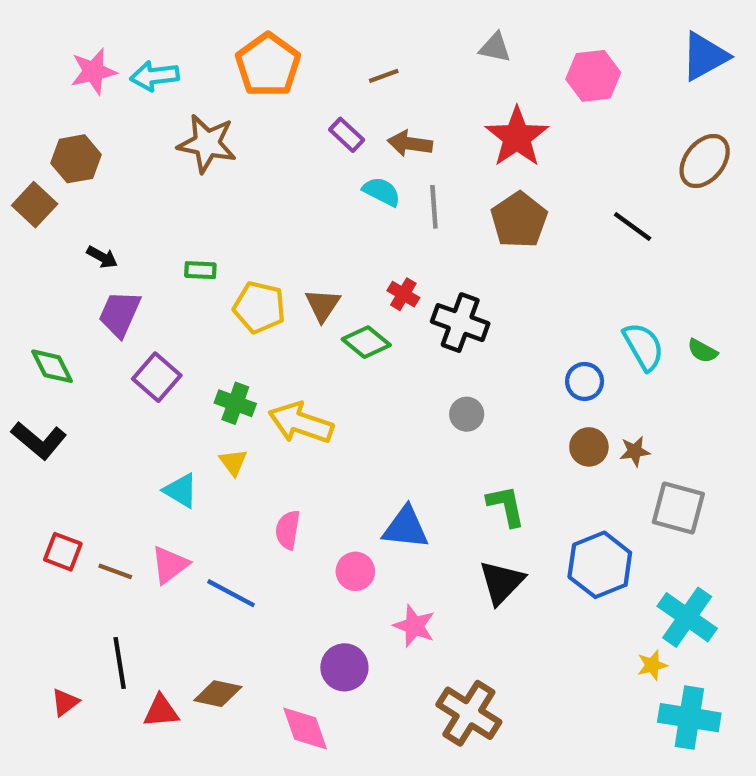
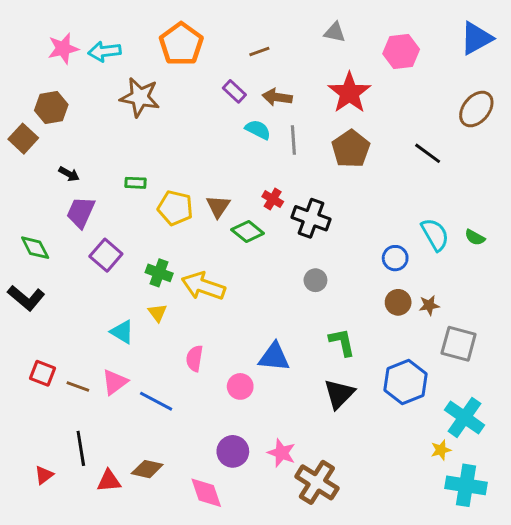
pink star: (414, 626) -> (282, 453), moved

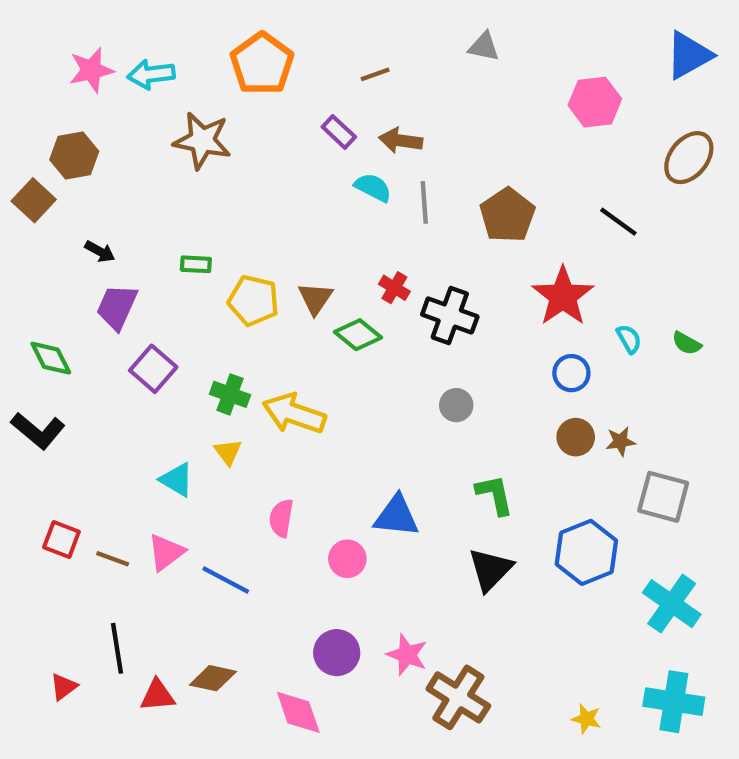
pink hexagon: (401, 51) -> (595, 102), moved
red star: (349, 93) -> (563, 296), moved
cyan semicircle: (435, 234) -> (629, 339), size x0.6
yellow star: (441, 450) -> (586, 719), moved, turned 30

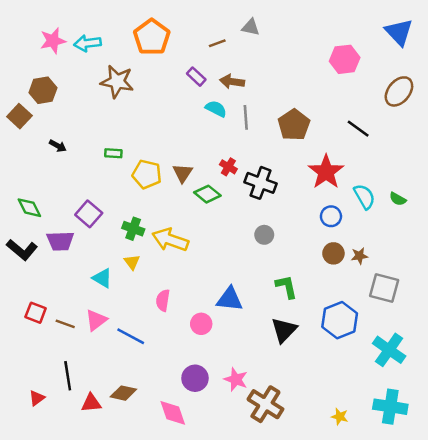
gray triangle: (484, 47) -> (251, 27), moved
blue triangle: (689, 55) -> (399, 32), turned -44
purple trapezoid: (117, 307) -> (60, 241), moved, turned -116
cyan semicircle: (629, 339) -> (364, 197), size x1.5

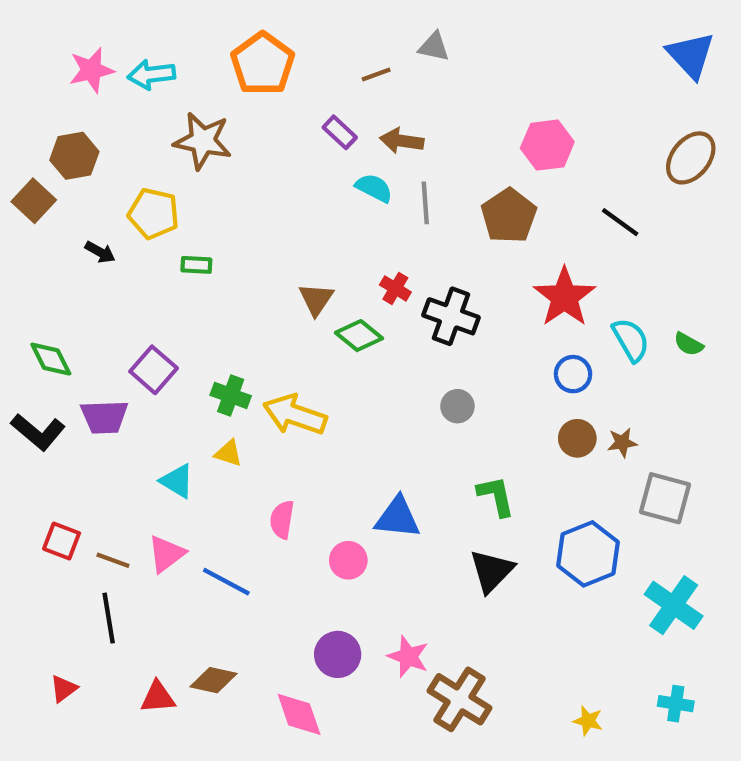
pink hexagon: (345, 59) -> (547, 145), moved
yellow pentagon: (147, 174) -> (154, 214), moved
yellow triangle: (132, 262) -> (228, 453), turned -35
black line: (68, 376) -> (109, 618), moved
cyan cross: (390, 407) -> (676, 704), size x0.6

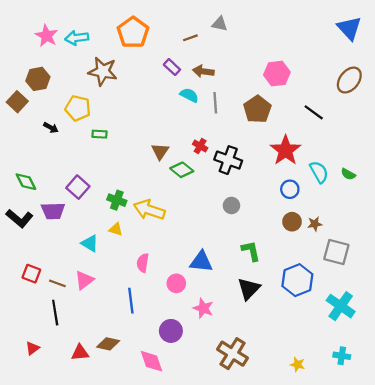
pink star: (92, 70) -> (47, 36), turned -30
blue line: (226, 582) -> (131, 301), moved, turned 55
pink star: (408, 657) -> (203, 308), moved

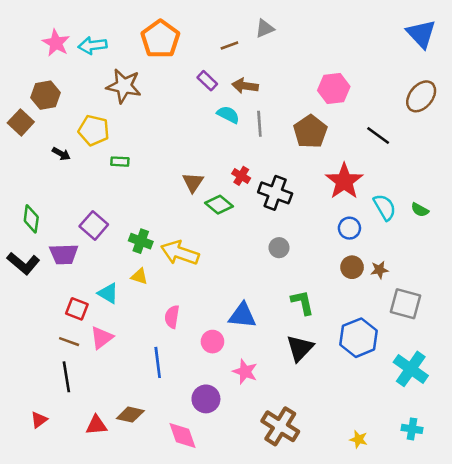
gray triangle: (220, 24) -> (265, 29), turned -35
green diamond: (26, 182) -> (31, 219), turned 35
red square: (31, 274) -> (77, 309), moved

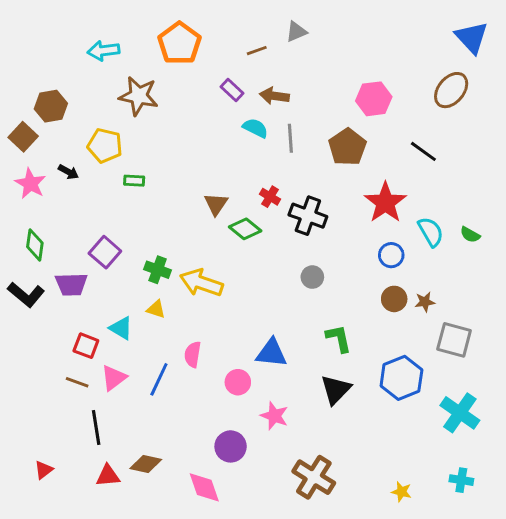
pink star: (56, 43) -> (30, 184), moved
brown ellipse: (421, 96) -> (451, 90), moved
blue line: (158, 362) -> (159, 379), moved, turned 32
black line: (66, 377) -> (96, 427), moved

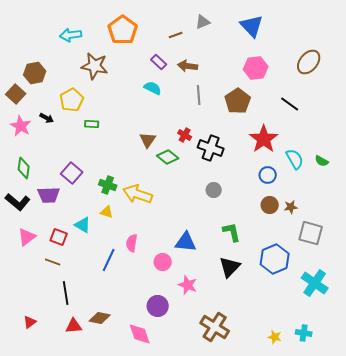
blue triangle: (472, 37) -> (252, 26), moved
cyan semicircle: (255, 128) -> (153, 88), moved
yellow pentagon: (105, 146) -> (72, 100), turned 30
pink triangle: (114, 378) -> (27, 237), moved
cyan cross: (461, 480) -> (304, 333), moved

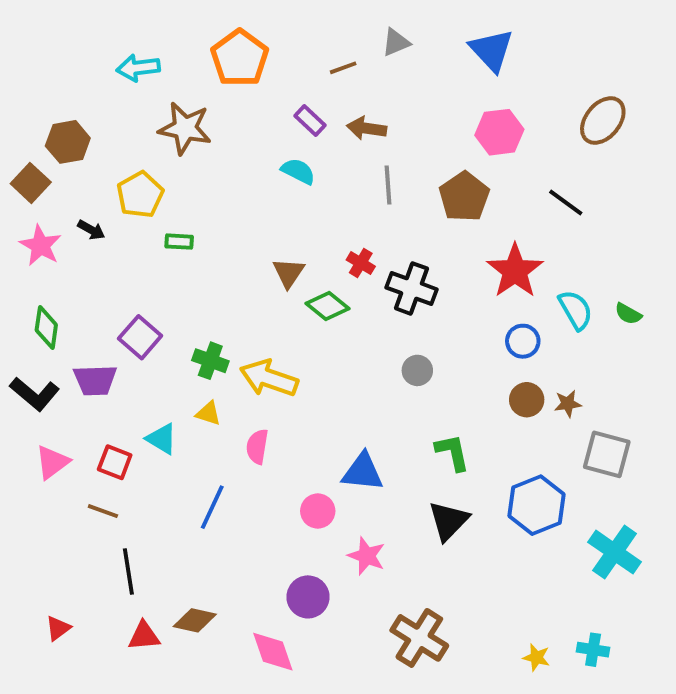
pink semicircle: (132, 243) -> (257, 447), moved

